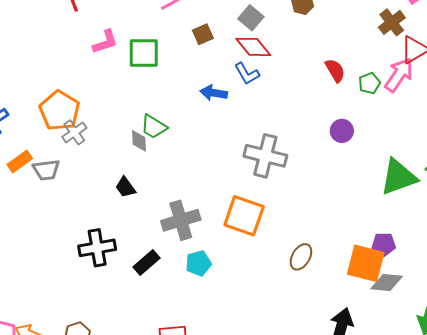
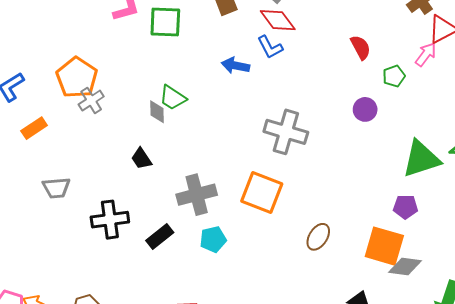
pink arrow: (399, 75) -> (426, 54), size x0.7
green pentagon: (369, 83) -> (394, 76), moved
gray trapezoid: (46, 170) -> (56, 188), moved
purple pentagon: (384, 244) -> (405, 207), moved

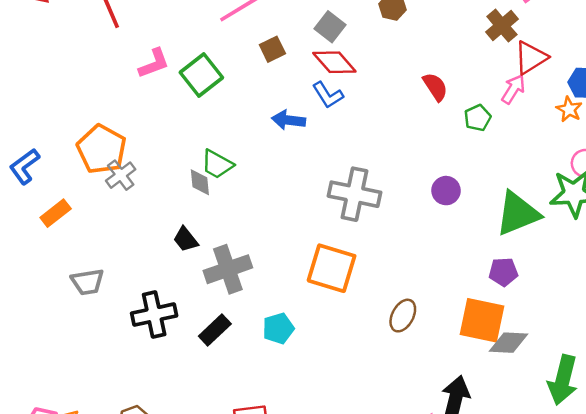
green square: (165, 22) -> (201, 75), turned -36
purple circle: (365, 109) -> (446, 191), moved
gray cross: (197, 195) -> (228, 269), moved

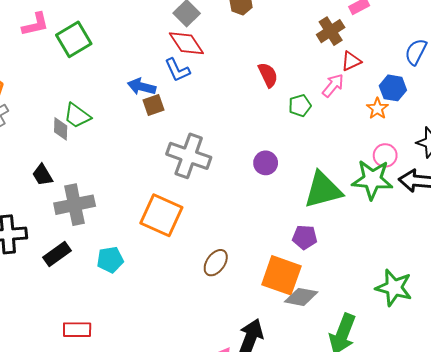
brown square: (272, 49) -> (154, 105), moved
red triangle: (531, 58) -> (351, 61), size x0.7

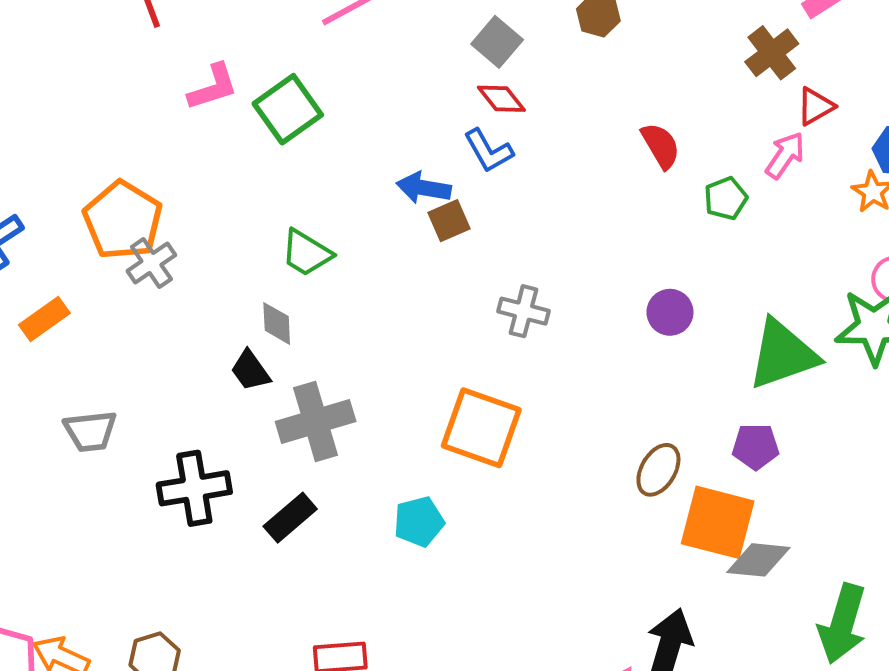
red diamond: (186, 43) -> (501, 99), size x0.7
gray diamond: (61, 129) -> (277, 323), moved
gray cross: (189, 156) -> (524, 311), size x0.6
cyan pentagon: (110, 260) -> (419, 522), moved
brown ellipse: (216, 263) -> (658, 470), moved

